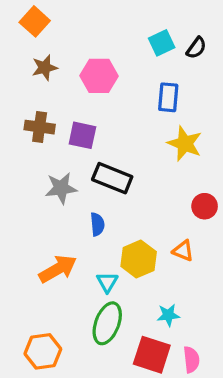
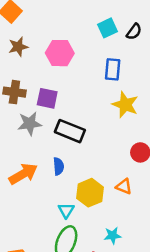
gray star: (61, 188) -> (30, 124), moved
orange arrow: (58, 269) -> (23, 174), moved

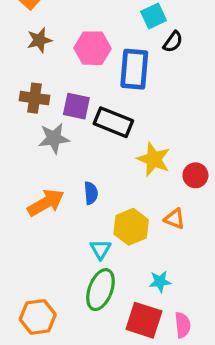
black semicircle: (134, 32) -> (173, 42), moved
blue rectangle: (113, 69) -> (134, 69), moved, size x1.4
yellow star: (125, 105) -> (154, 159), moved
black rectangle: (70, 131) -> (113, 122), moved

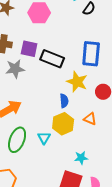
blue rectangle: (134, 69) -> (91, 54), moved
blue semicircle: (91, 193) -> (64, 101), moved
green ellipse: (100, 290) -> (17, 140), moved

